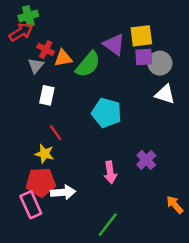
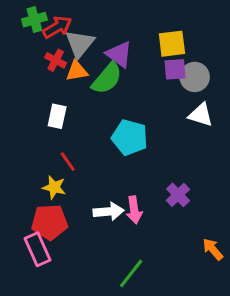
red arrow: (21, 32) -> (57, 27), moved
purple triangle: (114, 45) -> (119, 54), moved
gray triangle: (36, 66) -> (80, 44), moved, size x1.5
white arrow: (63, 192) -> (109, 211), moved

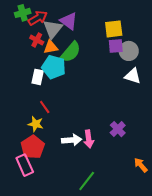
purple triangle: (119, 54) -> (69, 21), moved
cyan pentagon: (130, 137) -> (54, 67), moved
red pentagon: (50, 222) -> (33, 147), turned -30

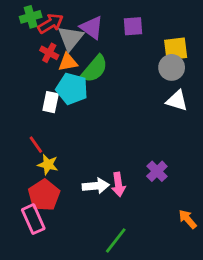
yellow square: (114, 29) -> (176, 49), moved
purple square: (116, 46) -> (133, 26), moved
red line: (45, 107) -> (36, 145), moved

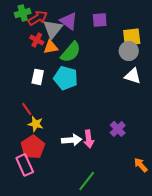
cyan pentagon: (72, 89) -> (66, 78), moved

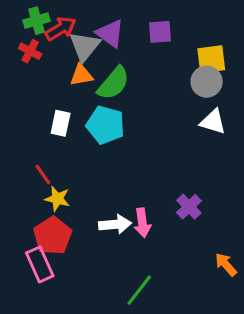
red cross: (37, 40) -> (30, 51), moved

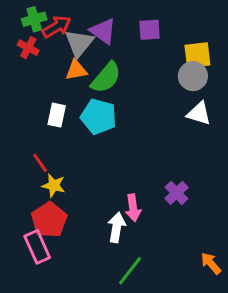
white arrow: (115, 224) -> (117, 227), moved, turned -76
orange arrow: (226, 264) -> (211, 263), moved

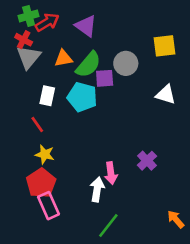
purple square: (149, 30) -> (105, 78), moved
gray triangle: (79, 43) -> (29, 57), moved
gray circle: (193, 76) -> (126, 63), moved
red line: (40, 163) -> (37, 124), moved
pink rectangle: (37, 247) -> (48, 206), moved

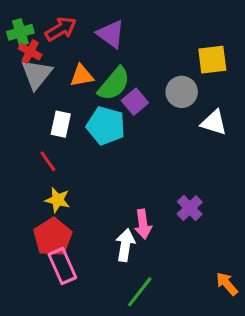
green cross: (29, 16) -> (20, 32), moved
gray circle: (126, 63) -> (182, 92), moved
purple square: (105, 78) -> (135, 102), turned -36

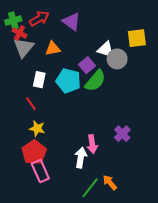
green semicircle: (114, 84) -> (95, 81), moved
white triangle: (214, 123) -> (106, 50), moved
orange arrow: (227, 284) -> (110, 182), moved

